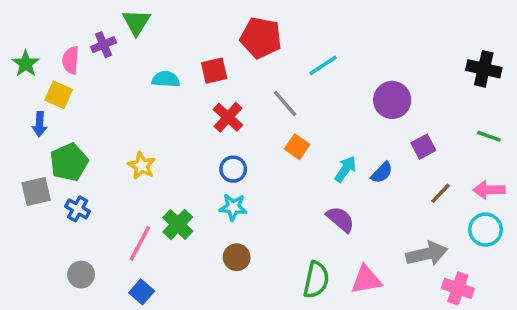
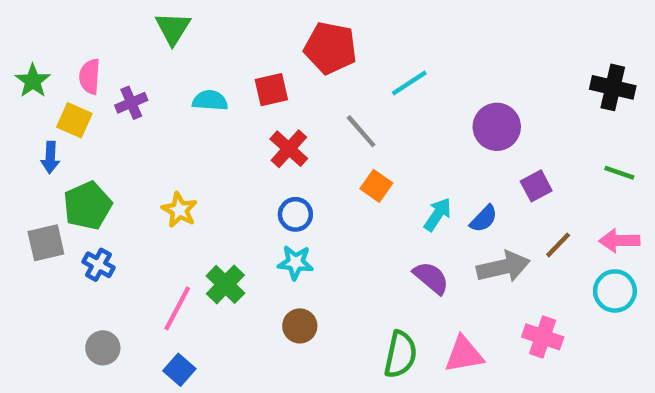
purple cross: (104, 45) -> (131, 103), moved
gray arrow: (427, 254) -> (503, 267), moved
pink cross: (458, 288) -> (543, 337), moved

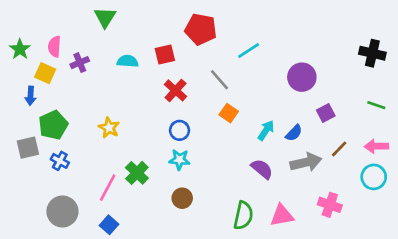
gray circle: (103, 348) -> (62, 211), size x1.5

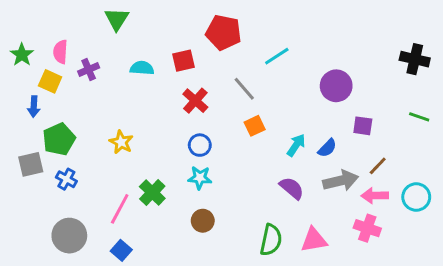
orange square: (229, 113) -> (255, 126), turned 30
purple square: (326, 113) -> (363, 126), turned 36
pink arrow: (376, 146) -> (375, 196), moved

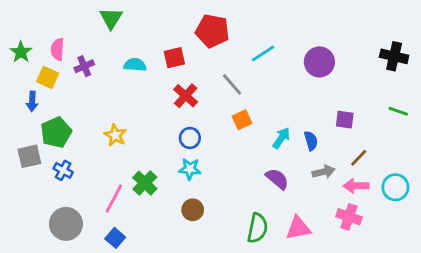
purple circle: (336, 86) -> (319, 62), moved
blue semicircle: (327, 148) -> (311, 141), turned -60
gray arrow: (341, 181) -> (324, 172), size x0.7

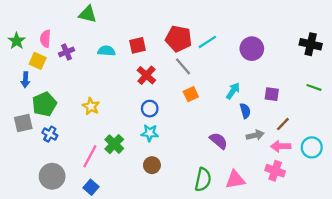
green triangle: (111, 18) -> (88, 14), turned -48
red pentagon: (212, 31) -> (179, 39), moved
cyan arrow: (281, 138) -> (233, 91), moved

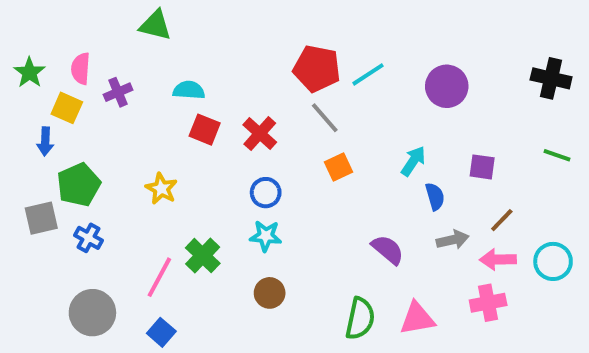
red square: (138, 45) -> (205, 130), moved, turned 35
pink cross: (275, 171) -> (488, 303), turned -30

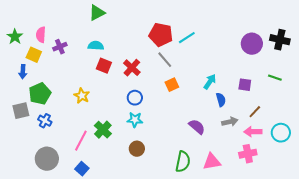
green triangle: (155, 25) -> (97, 13), moved, turned -42
purple circle: (447, 86) -> (252, 44), moved
green line: (557, 155) -> (275, 78), moved

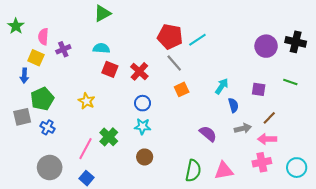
green star: (15, 37) -> (16, 26), moved
cyan circle: (281, 133) -> (297, 168), moved

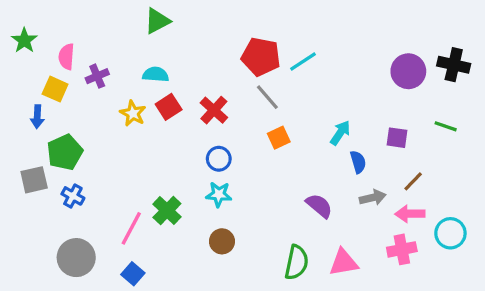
red square: (110, 69) -> (169, 107), turned 35
yellow star: (87, 101) -> (133, 113), moved
cyan circle: (297, 168) -> (450, 233), moved

